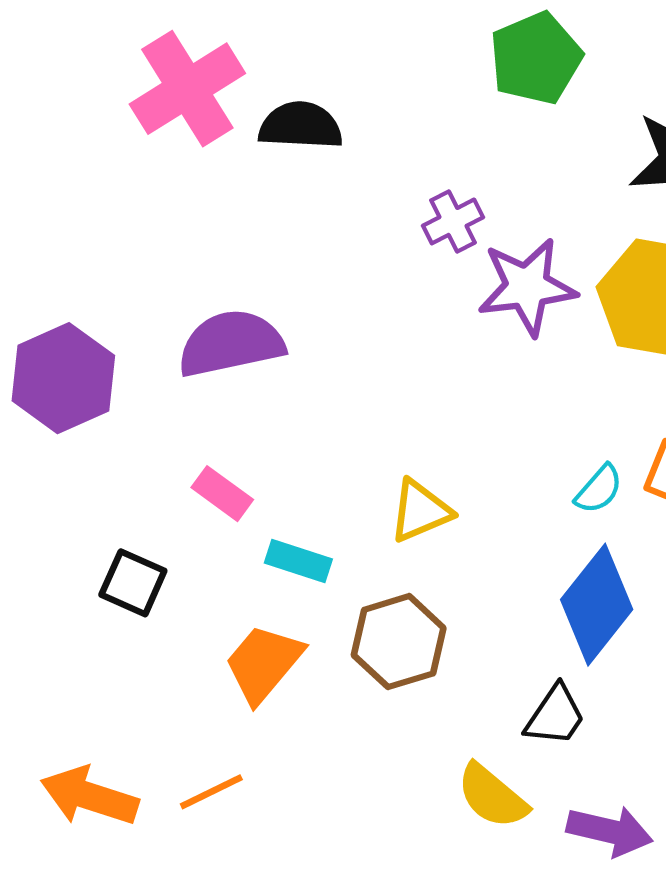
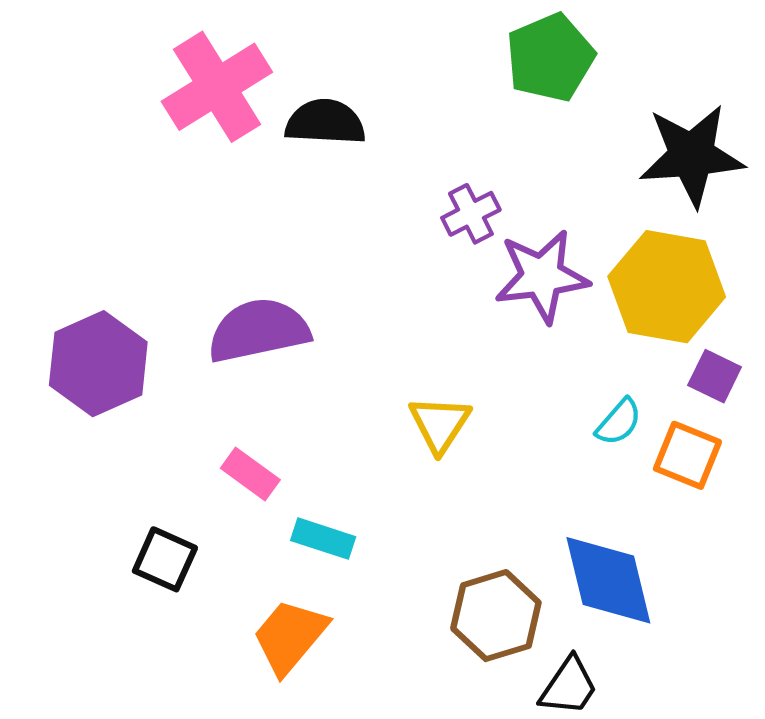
cyan semicircle: (599, 489) -> (619, 422), moved
yellow triangle: (420, 511) -> (440, 424), moved, turned -34
blue diamond: (597, 605) -> (608, 580), turned -52
brown hexagon: (399, 642) -> (496, 616), moved

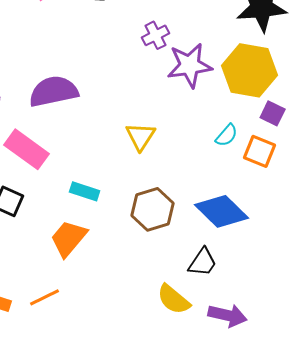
pink rectangle: (250, 474) -> (27, 149), moved, size x1.6
blue diamond: (608, 580) -> (222, 211), turned -32
brown hexagon: (496, 616) -> (153, 209), moved

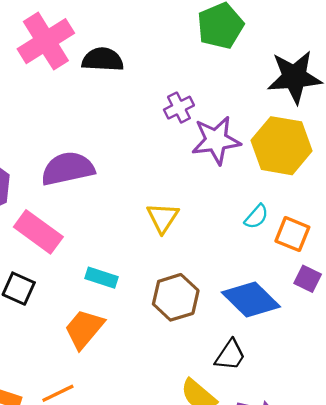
purple square: (273, 113) -> (308, 279), moved

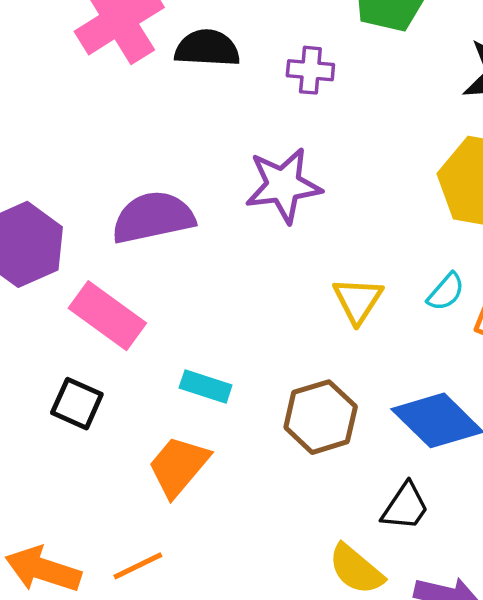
purple cross: (179, 108) -> (310, 70), moved, turned 32
purple star: (216, 140) -> (283, 185), moved
yellow triangle: (163, 218) -> (358, 300), moved

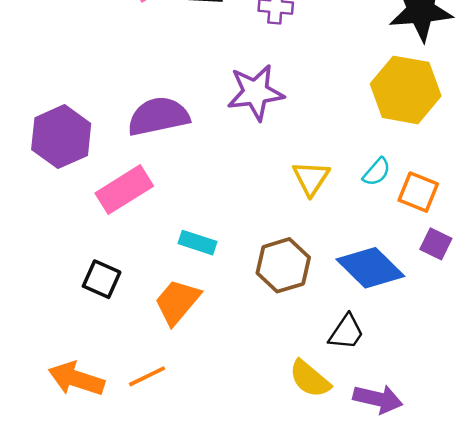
pink rectangle: (107, 316) -> (124, 190), turned -68
black square: (77, 404) -> (102, 279), moved

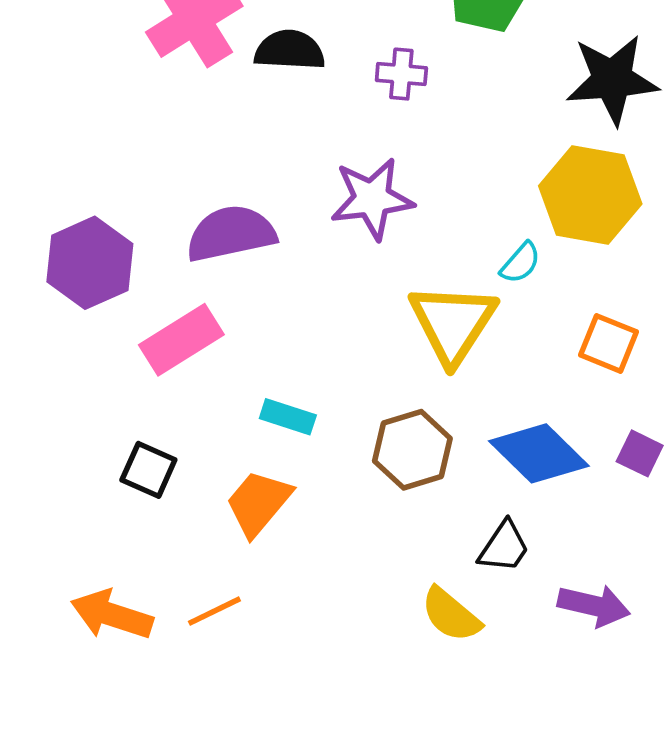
cyan semicircle: (377, 172) -> (521, 263), moved
yellow triangle: (311, 178) -> (453, 323), size x1.6
purple square: (436, 244) -> (640, 453), moved
purple arrow: (378, 399) -> (594, 606), moved

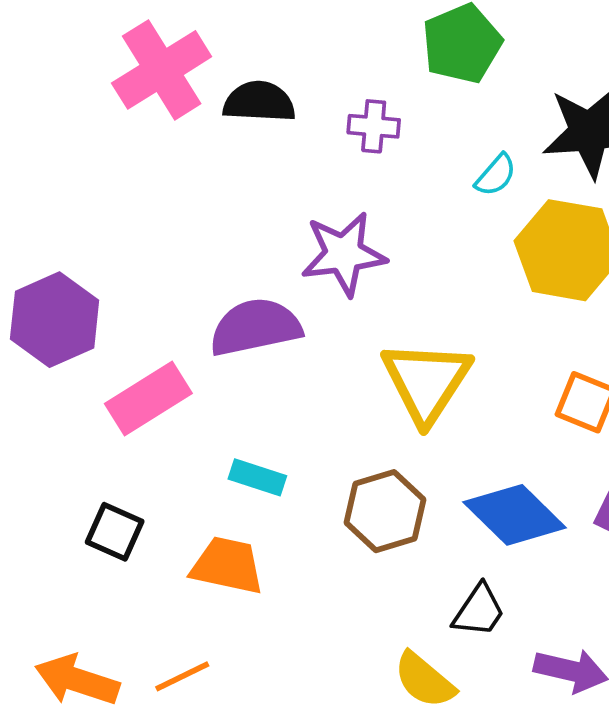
purple semicircle: (231, 233) -> (255, 327), moved
cyan semicircle: (521, 263) -> (496, 175), moved
orange trapezoid: (258, 503) -> (227, 566), turned 62

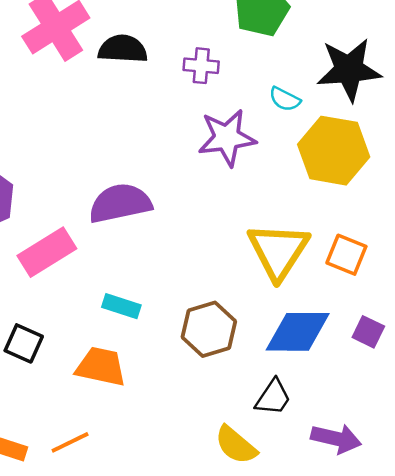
cyan semicircle: (496, 175) -> (285, 99), turned 76
purple star: (344, 254) -> (227, 138), moved
yellow triangle: (426, 382) -> (278, 251), moved
blue diamond: (515, 515) -> (298, 332), turned -44

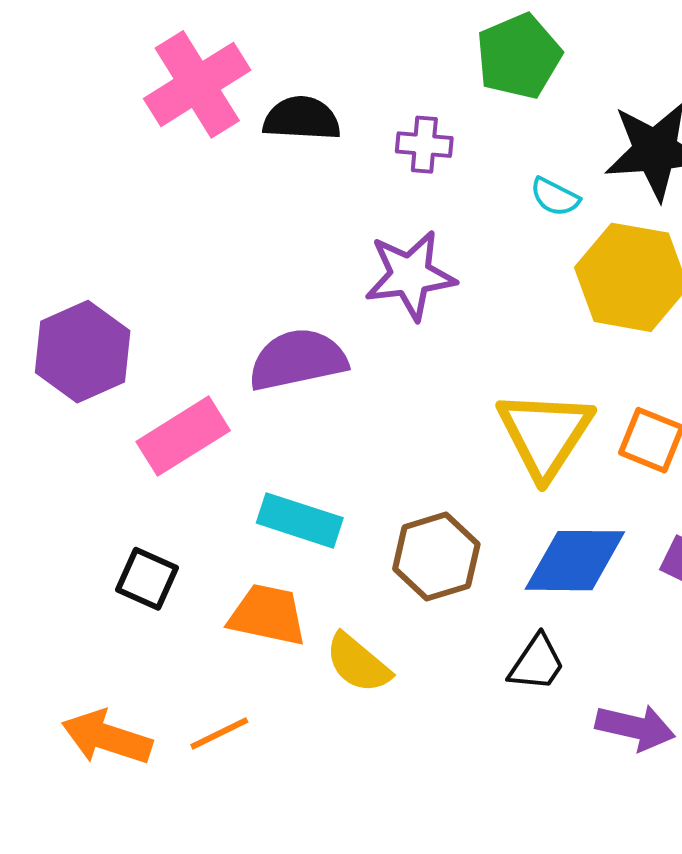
purple star: (227, 138) -> (410, 275), moved
cyan rectangle: (121, 306) -> (300, 520), size x1.4
yellow semicircle: (236, 445) -> (358, 663), moved

